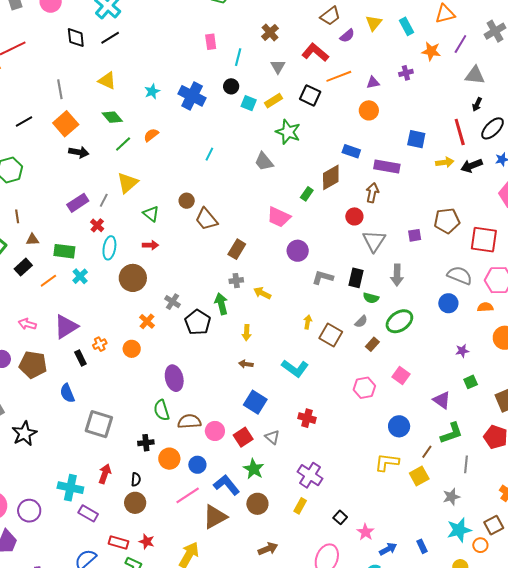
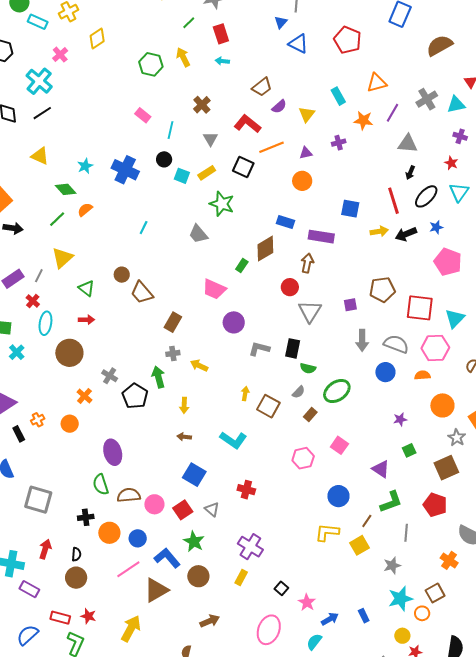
yellow triangle: (374, 23) -> (307, 114), moved
pink rectangle: (211, 42) -> (143, 115), turned -42
green diamond: (112, 117) -> (66, 189), moved
gray arrow: (397, 275) -> (362, 340), moved

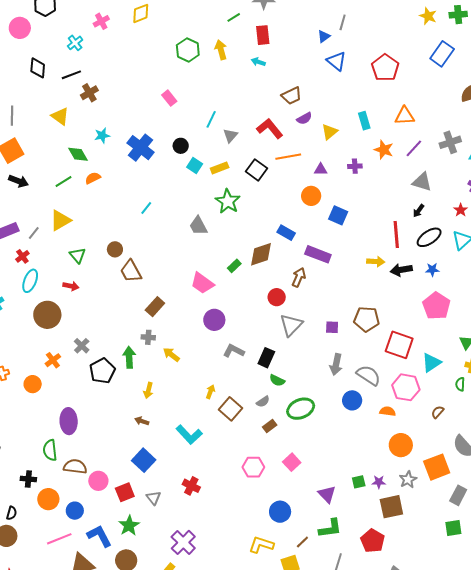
cyan cross: (39, 81) -> (75, 43), size x0.6
brown cross: (202, 105) -> (89, 93), moved
cyan line: (170, 130) -> (211, 119), moved
blue square: (350, 209) -> (338, 215), moved
purple star: (400, 419) -> (379, 482), moved

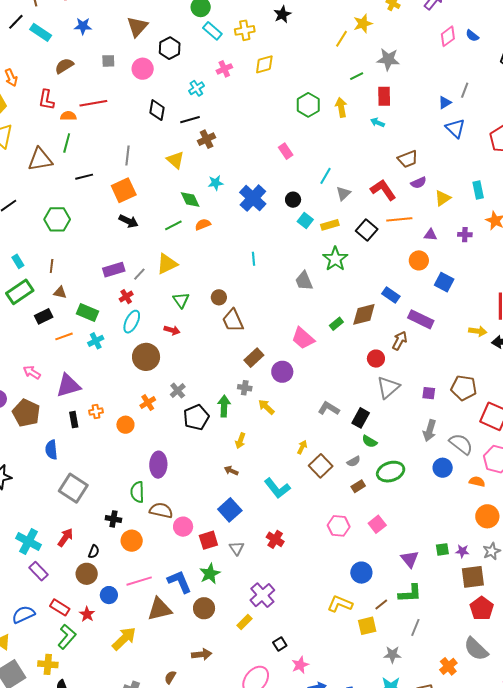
cyan line: (146, 208) -> (254, 259), turned -48
purple circle: (214, 320) -> (282, 372), moved
blue circle: (75, 511) -> (109, 595), moved
red pentagon: (373, 541) -> (482, 608), moved

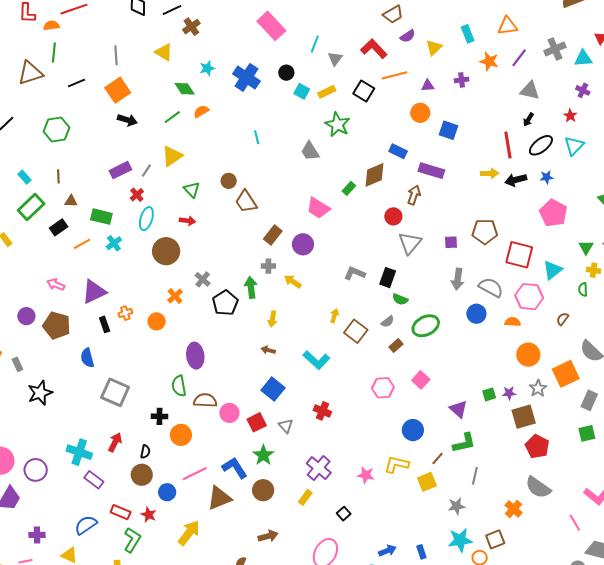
pink rectangle: (286, 151) -> (271, 26), size x1.8
pink star: (300, 665) -> (366, 475), moved, turned -30

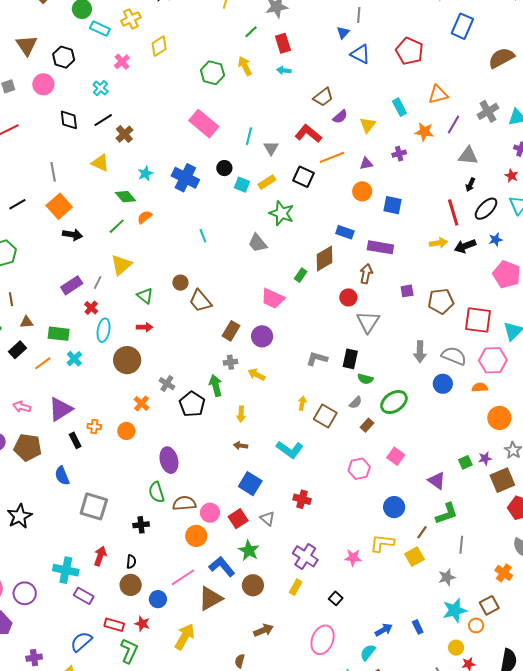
purple square: (451, 242) -> (407, 291), moved
orange cross: (125, 313) -> (94, 427), turned 32
orange circle: (181, 435) -> (196, 536), moved

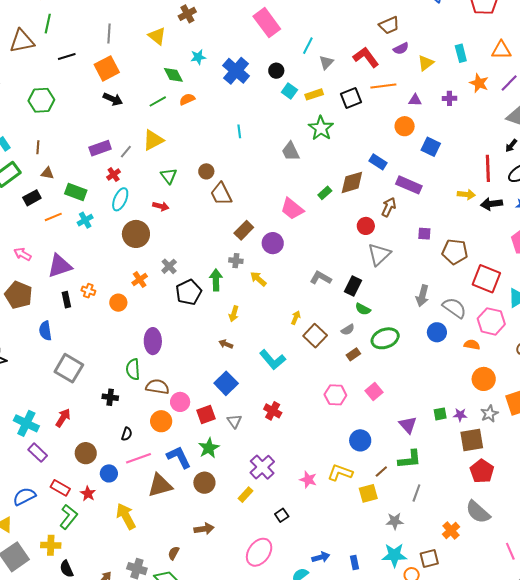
black square: (303, 177) -> (351, 98), turned 30
black semicircle: (131, 562) -> (127, 434), moved
yellow arrow: (185, 637) -> (126, 516), turned -72

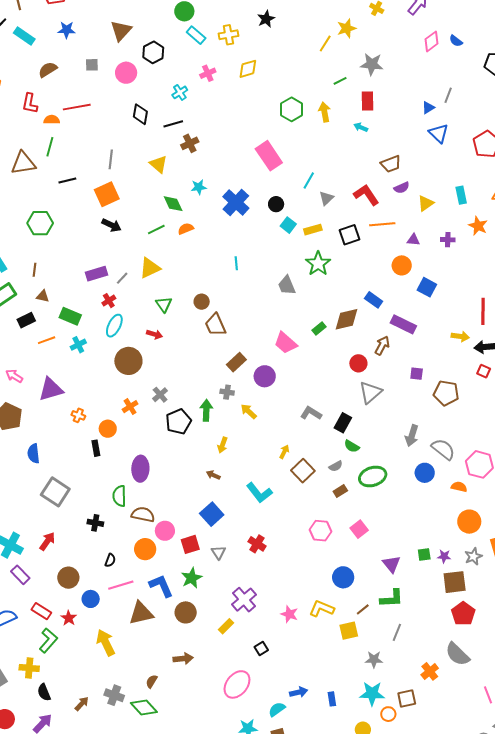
red square: (486, 279) -> (484, 371), moved, size x0.5
black rectangle: (66, 300) -> (96, 448), moved

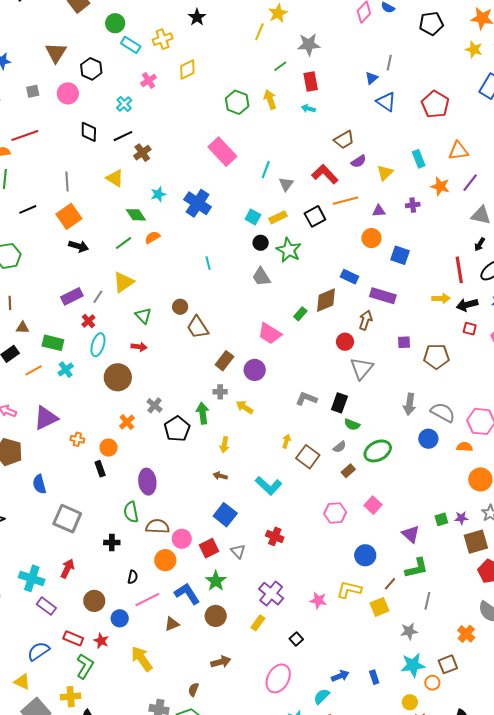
black circle: (276, 204) -> (261, 243), moved
brown triangle: (141, 613) -> (172, 624), size x0.6

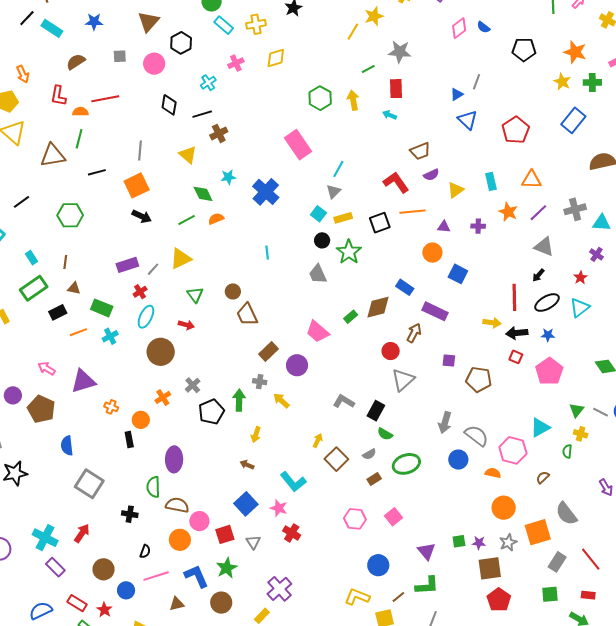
gray triangle: (286, 184) -> (333, 191), moved
pink star: (318, 600) -> (279, 508), moved

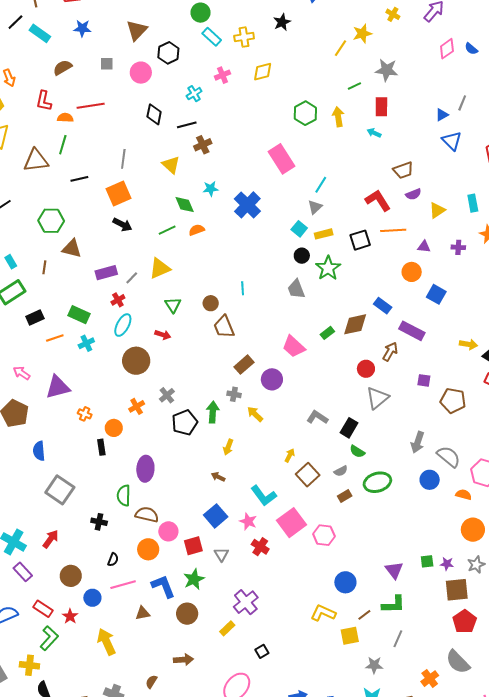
cyan line: (267, 253) -> (243, 288), moved
brown triangle: (74, 288) -> (72, 249), moved, size x1.5
pink square: (394, 517) -> (292, 523), moved, size x1.6

